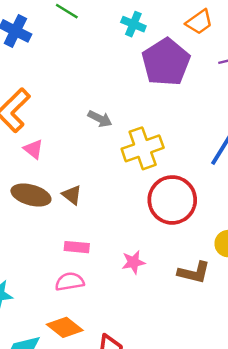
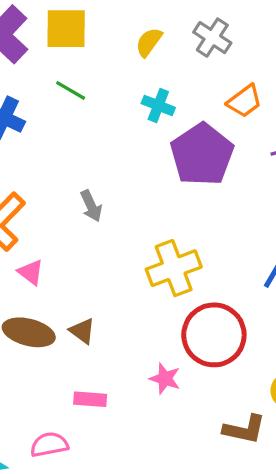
gray arrow: (100, 119) -> (91, 206), moved, turned 40
pink star: (133, 262) -> (165, 379), moved, turned 30
pink semicircle: (70, 282) -> (49, 445), moved

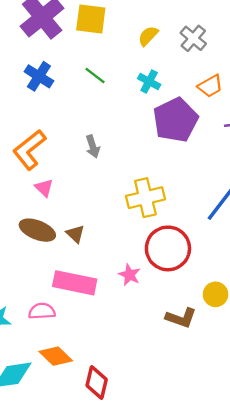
green line: (71, 90) -> (95, 76), moved
pink rectangle: (90, 399) -> (75, 283), size x1.8

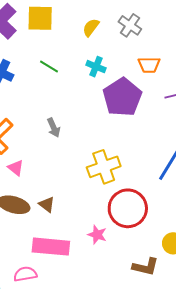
orange trapezoid: (210, 86) -> (149, 65), turned 35

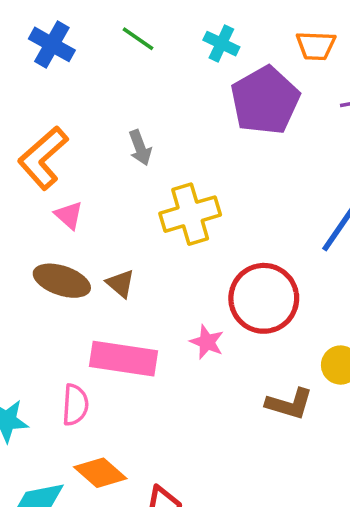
yellow cross: (104, 167) -> (190, 214), moved
pink semicircle: (25, 274) -> (75, 405), turned 100

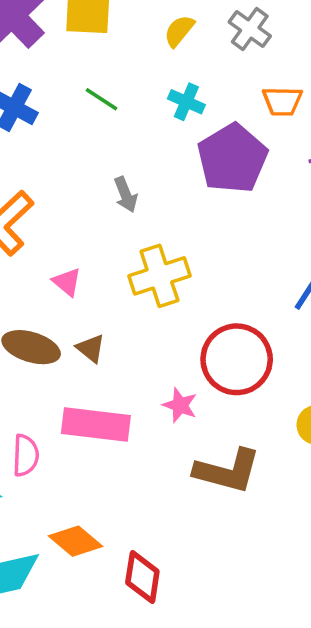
gray arrow: (140, 148) -> (126, 195), moved
pink triangle: (69, 215) -> (67, 282), moved
brown L-shape: (289, 404) -> (227, 471), moved, size x1.4
pink semicircle: (75, 405) -> (26, 455), moved

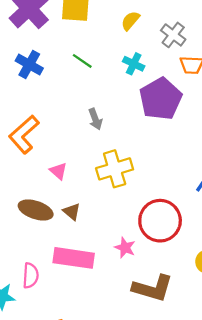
gray cross: (250, 29) -> (173, 35), moved

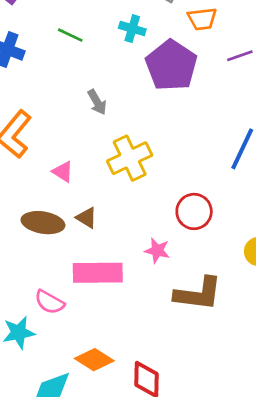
red circle: (160, 221) -> (194, 211), size x0.7
pink semicircle: (31, 276) -> (50, 302), turned 125

